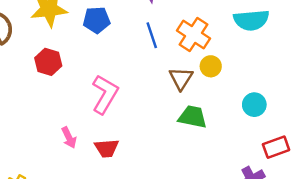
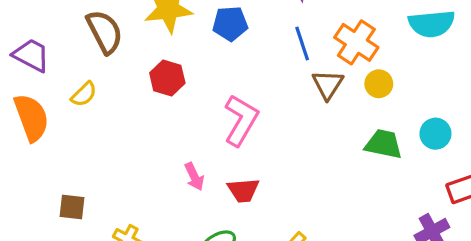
brown triangle: (181, 78) -> (328, 85), moved
green trapezoid: (193, 117) -> (384, 144), moved

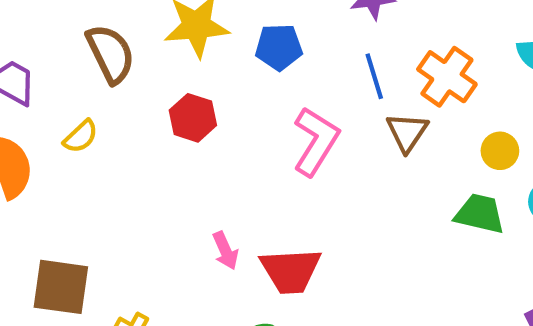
yellow circle: (379, 84) -> (500, 151), moved
pink L-shape: (241, 120) -> (316, 141), moved
red trapezoid: (243, 190) -> (291, 271), size x1.4
brown square: (72, 207) -> (61, 287), size x1.6

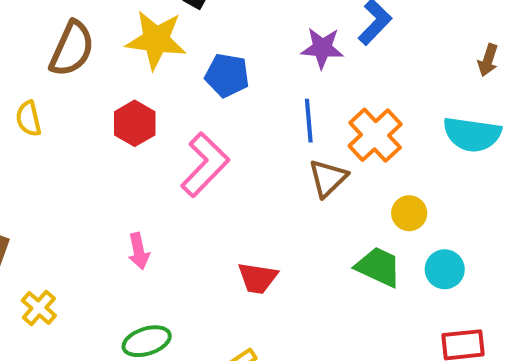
brown semicircle: (111, 54) -> (72, 49), turned 38
yellow semicircle: (81, 136) -> (29, 119), turned 108
pink L-shape: (316, 141) -> (205, 165), moved
red trapezoid: (291, 271) -> (258, 278), moved, size x0.7

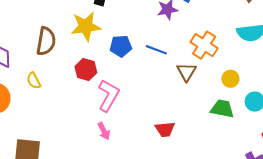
blue pentagon: (227, 75) -> (121, 46), moved
blue line: (309, 121) -> (156, 50), moved, turned -50
pink L-shape: (205, 165) -> (108, 96), moved

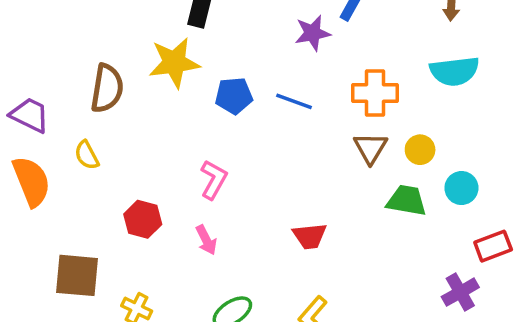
orange cross: (204, 45) -> (375, 93), turned -32
red hexagon: (86, 70) -> (143, 219), moved
brown triangle: (187, 72) -> (370, 148), moved
pink L-shape: (108, 96) -> (214, 180), size x0.7

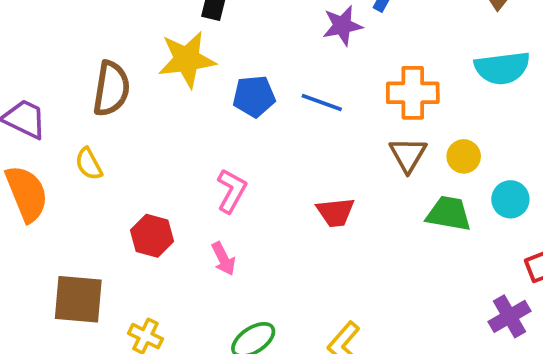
red trapezoid: (310, 236) -> (335, 212), moved

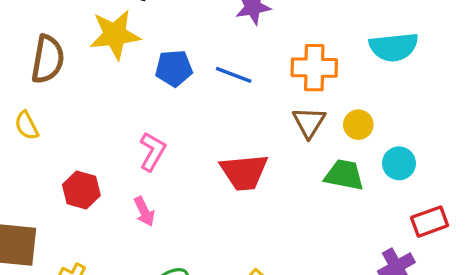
red trapezoid: (335, 212) -> (244, 172), size x1.4

